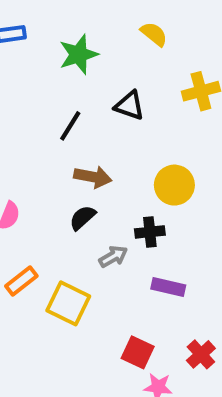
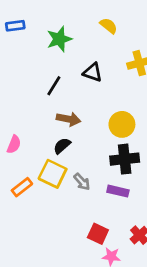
black cross: (150, 232) -> (125, 159), moved, size x1.5
gray arrow: (113, 256) -> (82, 182), moved, turned 78
yellow square: (68, 303) -> (53, 174), moved

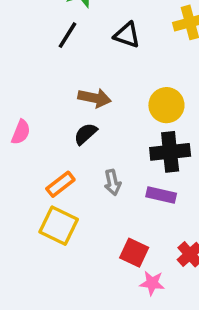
black line: (54, 86) -> (68, 35), moved
yellow square: (53, 174) -> (59, 226), moved
gray arrow: (82, 182) -> (113, 182), turned 30
orange rectangle: (22, 187) -> (60, 184), moved

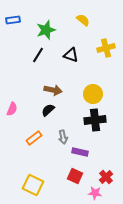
purple rectangle: (161, 195) -> (80, 152), moved
yellow square: (59, 226) -> (33, 185), moved
pink star: (152, 283) -> (95, 193), moved

